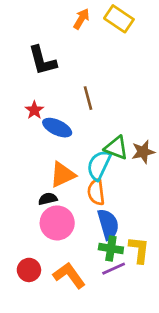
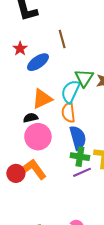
blue ellipse: (57, 128) -> (38, 62), turned -60
green triangle: (116, 148) -> (84, 78), turned 42
orange L-shape: (69, 275) -> (34, 169), moved

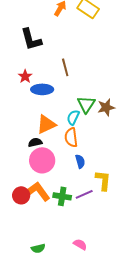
blue ellipse: (38, 62) -> (42, 89), turned 35
cyan semicircle: (70, 92) -> (73, 117), size x0.7
blue semicircle: (78, 138) -> (80, 161), size x0.6
green cross: (80, 157) -> (62, 196), moved

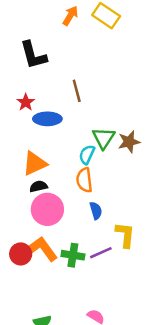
orange triangle: (46, 124) -> (35, 163), moved

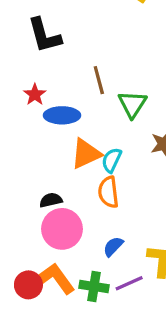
green triangle: (103, 138) -> (132, 104), moved
orange triangle: (35, 163) -> (86, 154), moved
blue semicircle: (96, 211) -> (113, 246), moved, turned -120

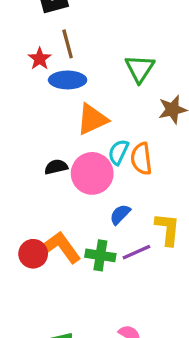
brown line: (99, 80) -> (68, 44), moved
cyan semicircle: (112, 160) -> (118, 152), moved
orange semicircle: (108, 192) -> (141, 159), moved
pink circle: (62, 229) -> (92, 173), moved

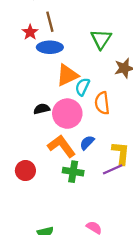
cyan semicircle: (118, 152) -> (82, 87), moved
orange L-shape: (61, 247) -> (61, 146), moved
purple line: (136, 252) -> (113, 169), moved

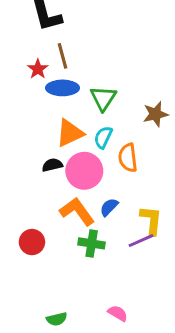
green triangle: (101, 39) -> (103, 98), moved
orange triangle: (67, 75) -> (70, 133), moved

